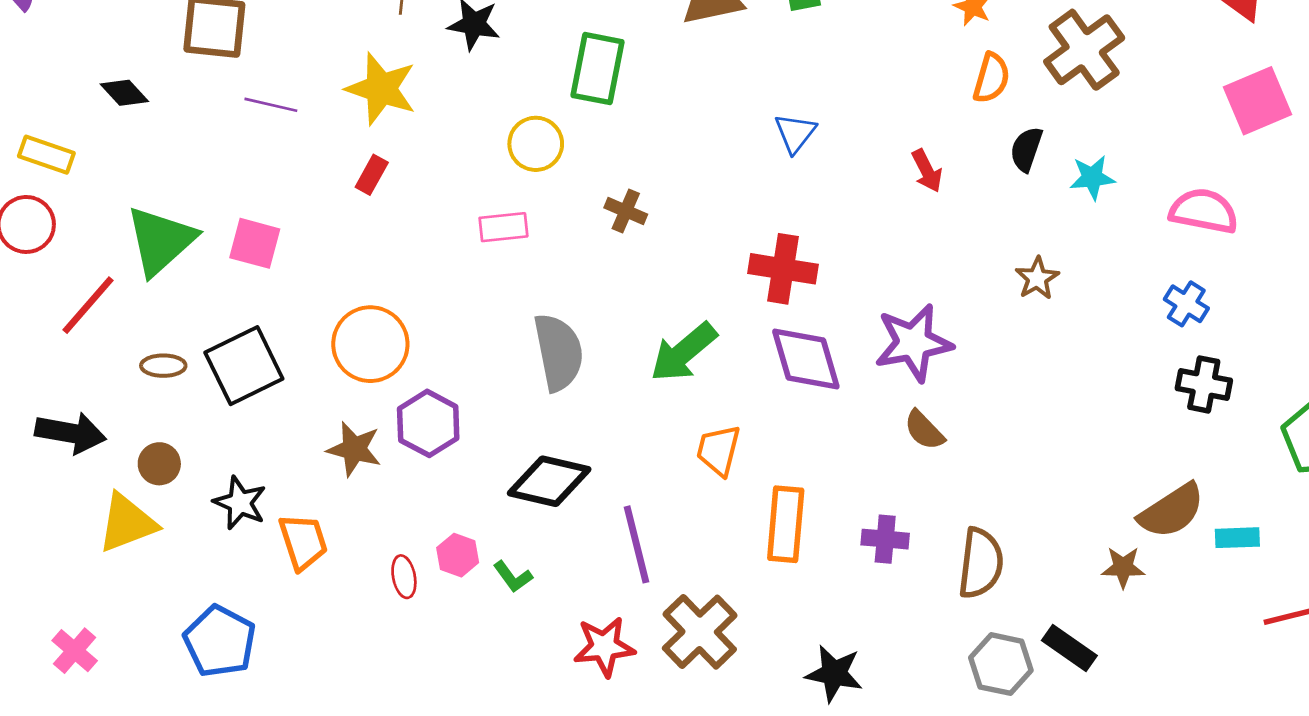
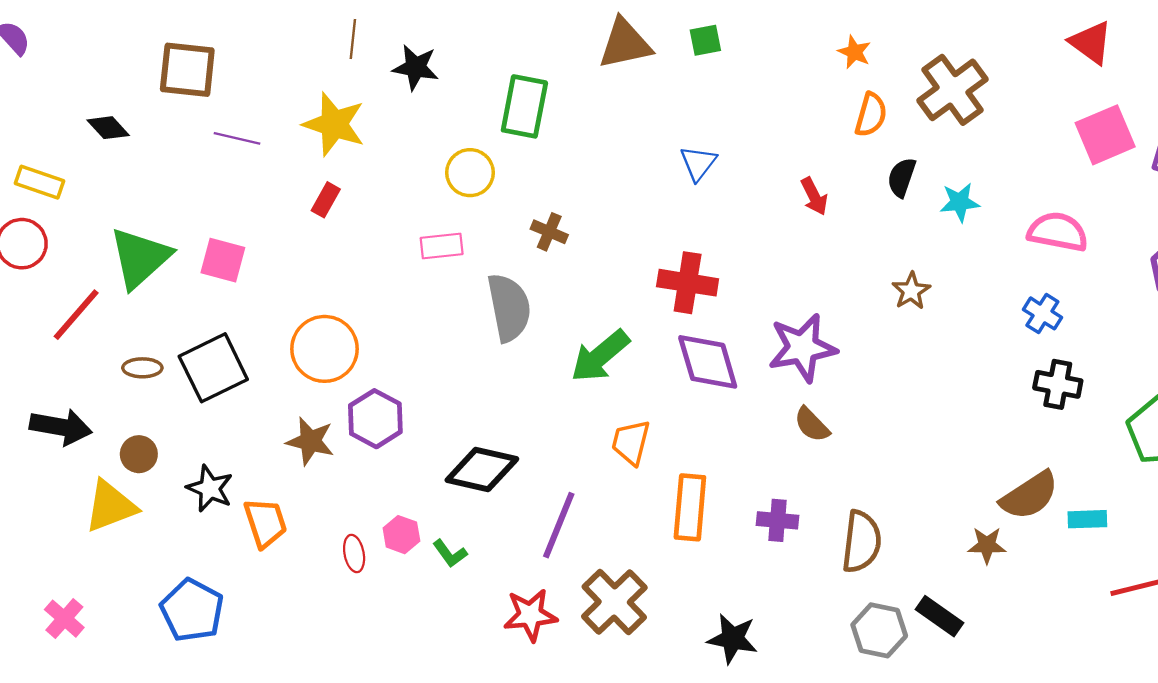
gray semicircle: (559, 352) -> (509, 307), moved
purple line: (637, 544) -> (559, 525), turned 36

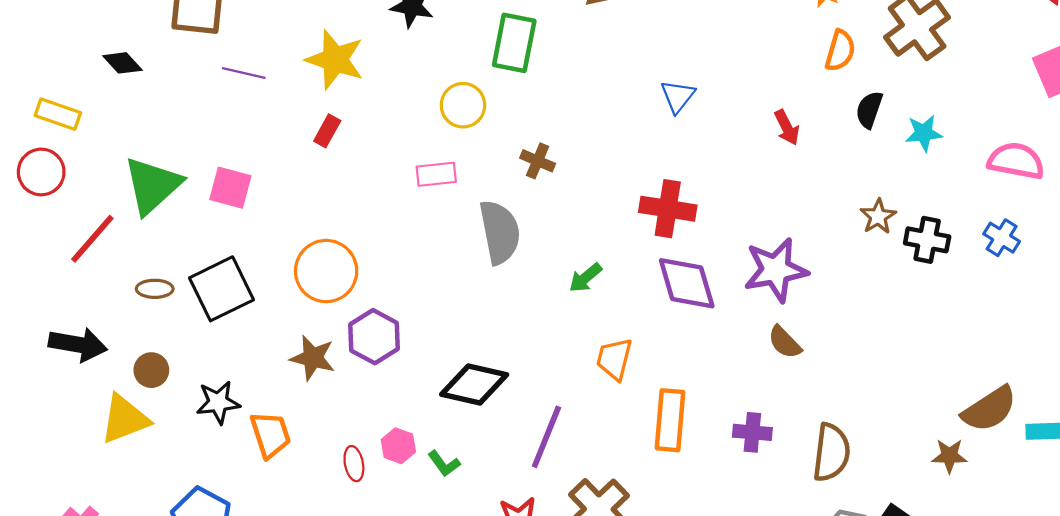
green arrow: (600, 356) -> (585, 278), size x0.6
black cross: (1058, 384) -> (927, 240), moved
black star: (210, 488) -> (218, 402), turned -30

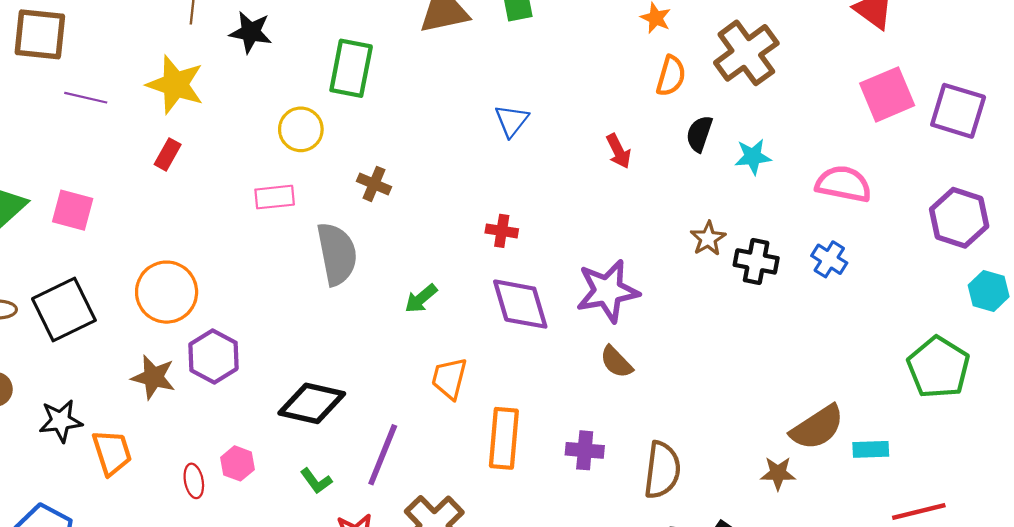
red cross: (668, 209) -> (502, 231), size x0.6
green L-shape: (444, 464) -> (316, 481), moved

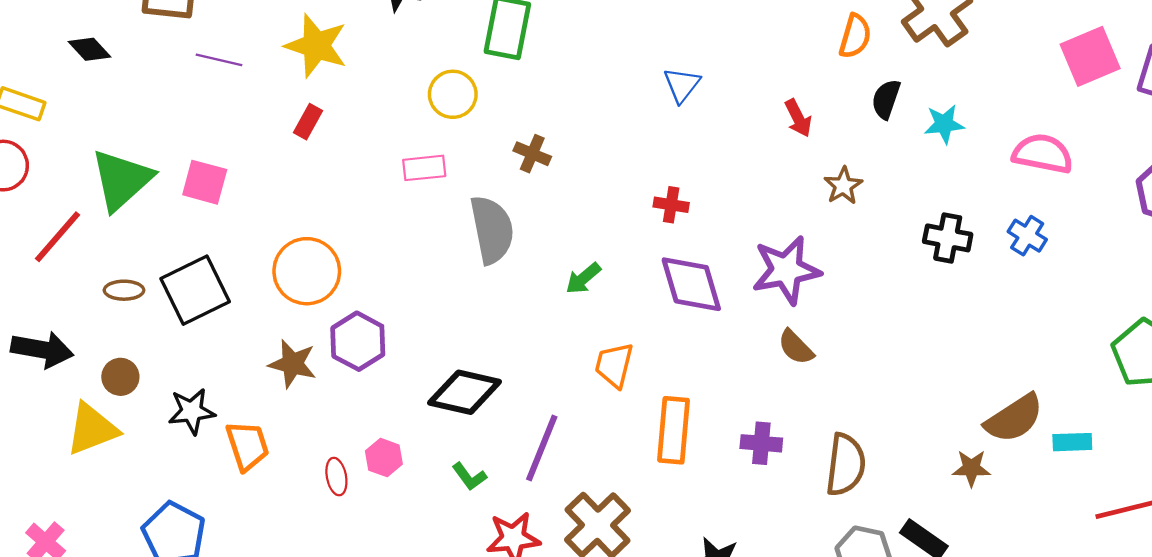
brown star: (708, 239) -> (843, 186), moved

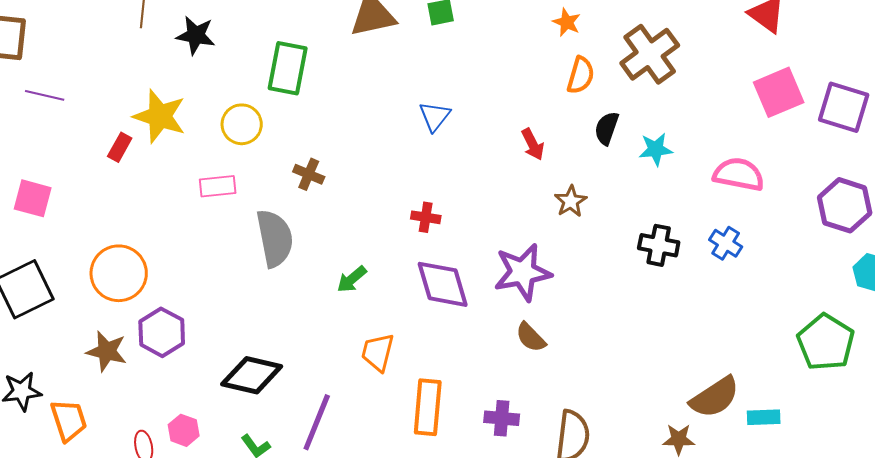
yellow star: (316, 46) -> (160, 116), moved

